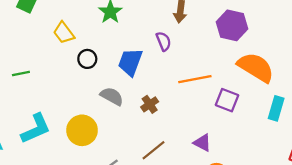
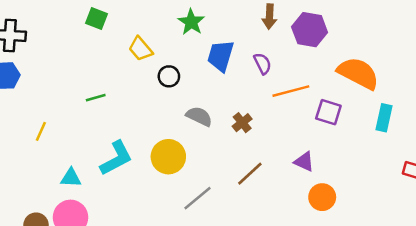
purple hexagon: (232, 25) -> (310, 30), moved
purple semicircle: (164, 41) -> (262, 63), moved
blue trapezoid: (130, 62) -> (221, 56), moved

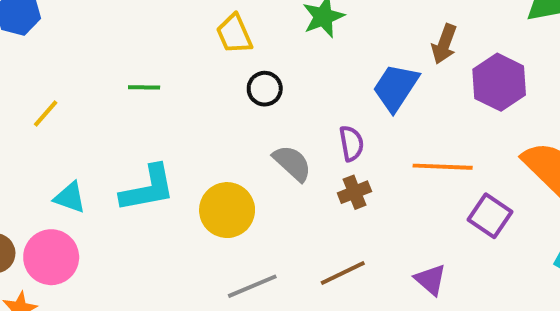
blue trapezoid: (221, 56) -> (396, 87), moved
purple semicircle: (262, 63) -> (351, 143), moved

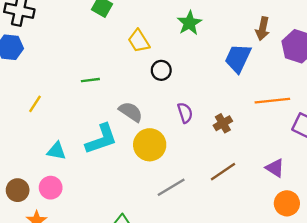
purple semicircle: (351, 143) -> (185, 113), moved
gray semicircle: (292, 163) -> (131, 112), moved
pink circle: (51, 257) -> (51, 188), size x0.7

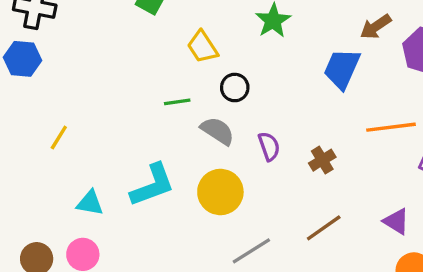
brown arrow: (263, 29) -> (376, 27), turned 45
green line: (90, 80) -> (177, 102), moved
gray semicircle: (131, 112) -> (217, 131), moved

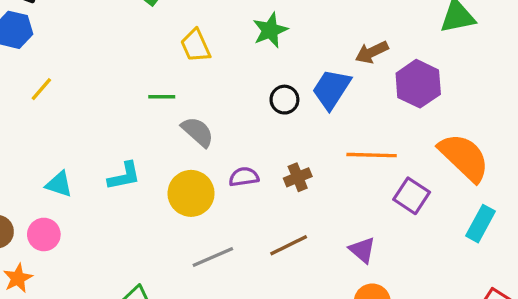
black circle: (235, 88) -> (284, 100), moved
yellow line: (59, 137) -> (41, 89), moved
purple semicircle: (269, 146) -> (244, 177), moved, turned -88
cyan L-shape: (152, 185) -> (124, 176), size x0.7

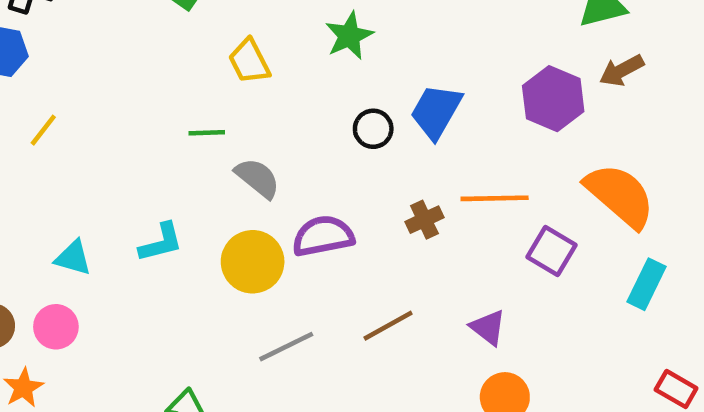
brown arrow: (372, 52) -> (622, 70), moved
purple semicircle: (244, 177) -> (323, 236), size x1.5
brown cross: (298, 177) -> (424, 220), moved

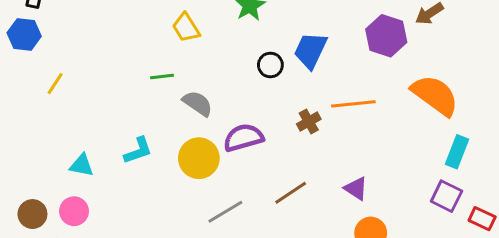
purple square: (551, 251) -> (446, 196), moved

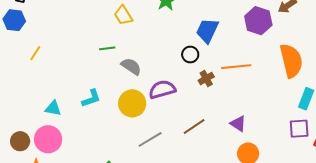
black circle: (270, 65) -> (190, 55), moved
orange semicircle: (435, 95) -> (291, 61), turned 40
purple square: (446, 196) -> (299, 129), turned -30
pink circle: (74, 211) -> (48, 139), size x1.4

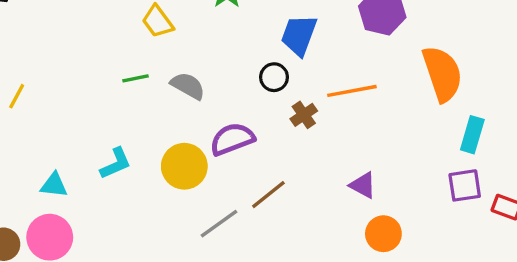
gray semicircle: (131, 66) -> (188, 86), moved
brown line: (194, 127) -> (268, 195), moved

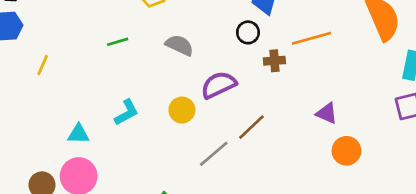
green line: (135, 78) -> (118, 42), moved
brown cross: (304, 115) -> (274, 61), turned 35
yellow circle: (184, 166) -> (182, 110), size x0.7

